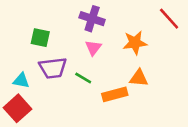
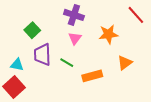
green square: (40, 38) -> (32, 30), turned 35
purple trapezoid: (53, 68) -> (42, 55), turned 95
orange triangle: (139, 78) -> (125, 63), moved, turned -42

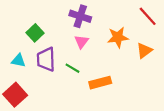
orange triangle: (125, 63) -> (144, 51), moved
cyan triangle: (17, 65) -> (18, 60), moved

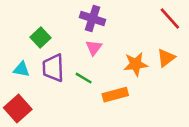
orange star: (118, 37) -> (136, 64), moved

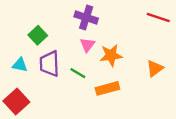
red line: (170, 19) -> (158, 17), turned -30
orange triangle: (166, 58) -> (155, 68), moved
orange star: (136, 64) -> (111, 55), moved

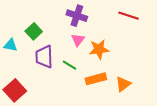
red line: (158, 17) -> (128, 16), moved
cyan triangle: (20, 65) -> (11, 45), moved
orange triangle: (155, 68) -> (123, 84), moved

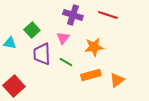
red line: (128, 16) -> (108, 15), moved
pink triangle: (78, 40) -> (63, 38), moved

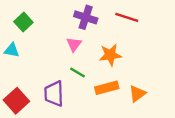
green square: (32, 30) -> (23, 22), moved
purple trapezoid: (42, 54) -> (54, 94), moved

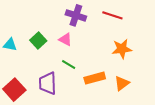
green square: (23, 22) -> (38, 40), moved
pink triangle: (74, 44) -> (65, 39), turned -40
orange star: (110, 55) -> (122, 49), moved

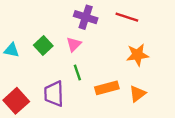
pink triangle: (65, 39) -> (74, 44), turned 48
green line: (69, 65) -> (77, 73), turned 40

